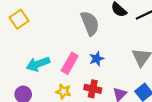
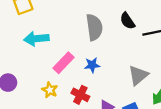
cyan arrow: (38, 64) -> (36, 39), moved

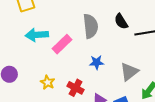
pink rectangle: (63, 63) -> (62, 44), moved
blue star: (92, 65) -> (97, 62), moved

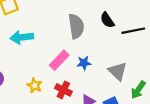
pink rectangle: (62, 44) -> (59, 60), moved
gray triangle: (129, 72) -> (118, 71), turned -36

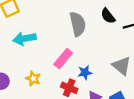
blue star: (84, 63) -> (85, 73), moved
yellow star: (35, 85) -> (33, 79), moved

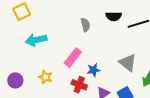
black semicircle: (108, 16) -> (114, 16), turned -49
gray semicircle: (78, 24) -> (85, 25), size x0.6

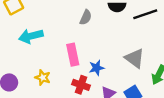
gray semicircle: (85, 25) -> (86, 17), turned 40
pink rectangle: (73, 58) -> (73, 55), turned -48

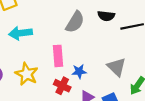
gray semicircle: (86, 17) -> (75, 22), size x1.5
yellow star: (43, 78) -> (27, 74), size x1.5

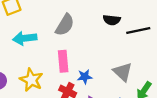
gray semicircle: (75, 22) -> (65, 25), moved

